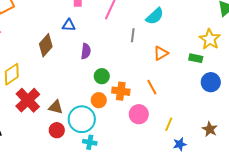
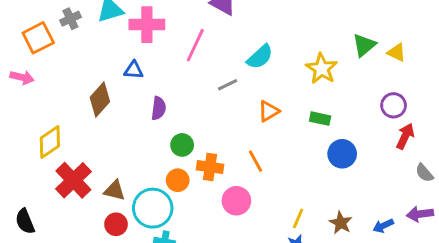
gray line: (133, 35) -> (228, 85), turned 56
yellow star: (210, 39) -> (322, 69), moved
yellow line: (169, 124) -> (298, 218), moved

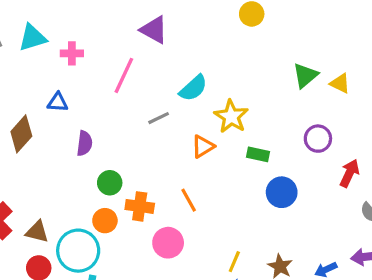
pink cross: (147, 25) -> (72, 53), size x0.6
yellow star: (322, 69) -> (231, 116), moved
purple circle: (394, 105) -> (318, 139), moved

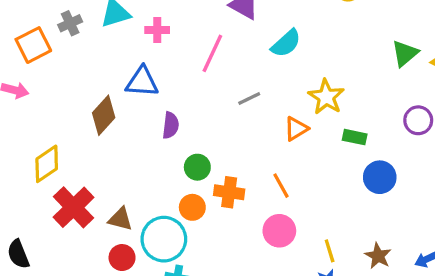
cyan semicircle: (193, 88) -> (286, 43), moved
blue triangle: (58, 102) -> (142, 82), size x1.5
pink circle: (168, 243) -> (279, 231), moved
yellow line: (234, 262) -> (330, 251), turned -40

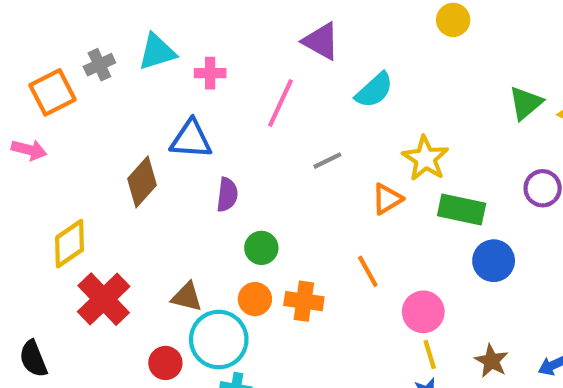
green rectangle: (355, 137) -> (462, 210), size x1.5
orange cross: (229, 192) -> (304, 301), moved
brown triangle: (120, 219) -> (187, 297), moved
pink circle: (279, 231) -> (423, 312), moved

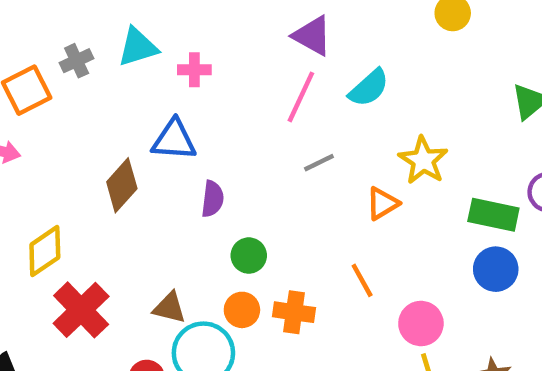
pink line: (280, 103) -> (301, 97), moved
green rectangle: (462, 210) -> (493, 215), moved

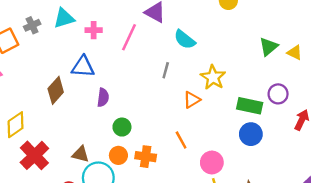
cyan semicircle: (369, 88) -> (185, 40), turned 80
pink line: (301, 97) -> (129, 37), moved
gray line: (319, 163) -> (166, 70), moved, turned -49

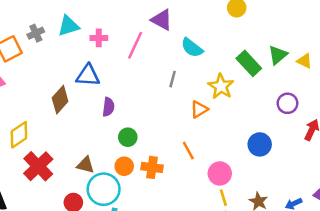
green rectangle: (250, 106) -> (249, 63), moved, turned 35

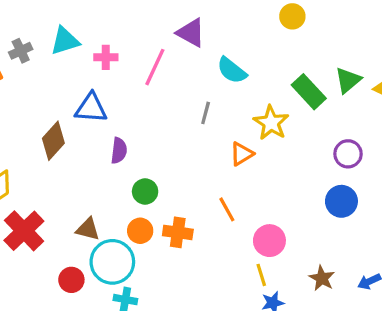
purple circle: (287, 103) -> (348, 154), moved
blue circle: (260, 144) -> (341, 201), moved
yellow line: (223, 198) -> (261, 275), moved

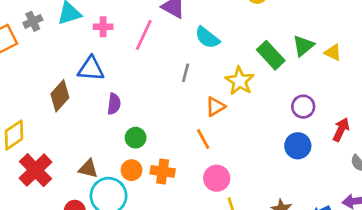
orange line: (227, 209) -> (203, 139), moved
pink circle: (269, 241) -> (217, 178), moved

